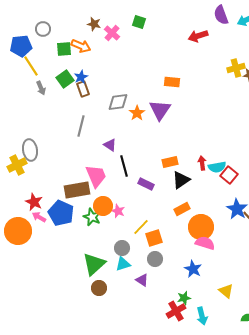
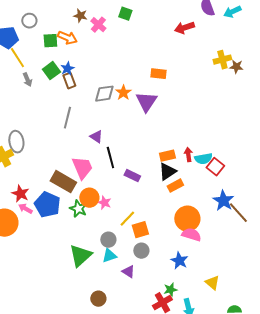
orange star: (137, 113) -> (123, 93), moved
orange rectangle: (170, 162) -> (167, 156), moved
brown rectangle: (77, 190) -> (63, 182), turned 40
orange rectangle: (182, 209) -> (175, 186), moved
brown circle: (99, 288) -> (98, 299), moved

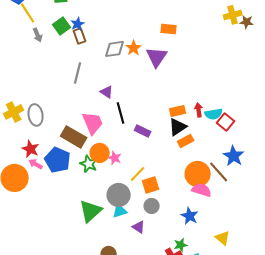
gray ellipse: (16, 142) -> (36, 115), moved
brown line: (238, 213) -> (219, 172), moved
gray circle: (108, 240) -> (119, 195), size x1.5

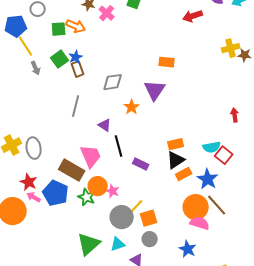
orange star: (134, 48) -> (132, 107), moved
red arrow: (199, 110) -> (235, 115), moved
blue star: (234, 156) -> (208, 179), moved
gray circle: (119, 195) -> (122, 217), moved

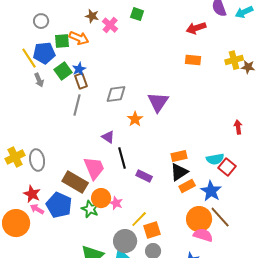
blue pentagon: (16, 26) -> (44, 53), moved
orange rectangle: (167, 62) -> (193, 60), moved
gray line: (76, 106) -> (77, 105), moved
gray circle: (122, 217) -> (125, 241), moved

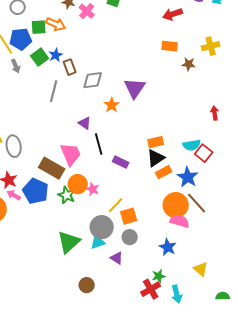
brown star: (248, 67) -> (189, 64), moved
brown rectangle: (81, 81) -> (70, 67), moved

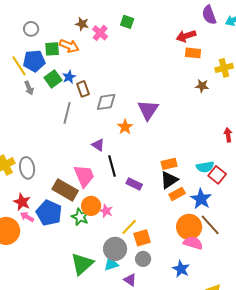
orange rectangle: (170, 46) -> (193, 53), moved

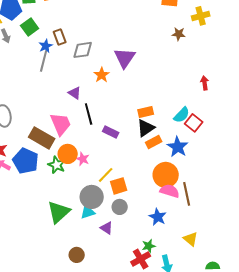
blue star: (69, 77) -> (46, 46), moved
cyan semicircle: (205, 167) -> (182, 115), turned -36
brown line: (210, 225) -> (187, 194), moved, turned 30

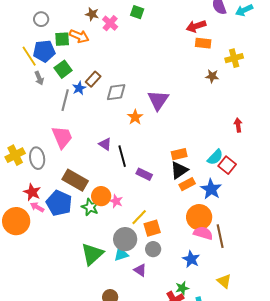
brown rectangle: (60, 37) -> (93, 79), turned 63
gray line: (44, 61) -> (65, 100), moved
purple triangle: (75, 93) -> (105, 144), moved
pink trapezoid: (61, 124) -> (62, 137), moved

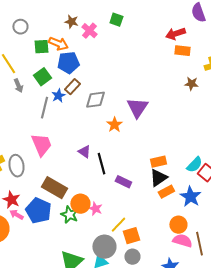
blue pentagon: (44, 51) -> (68, 63), moved
orange circle: (199, 217) -> (178, 225), size x0.7

